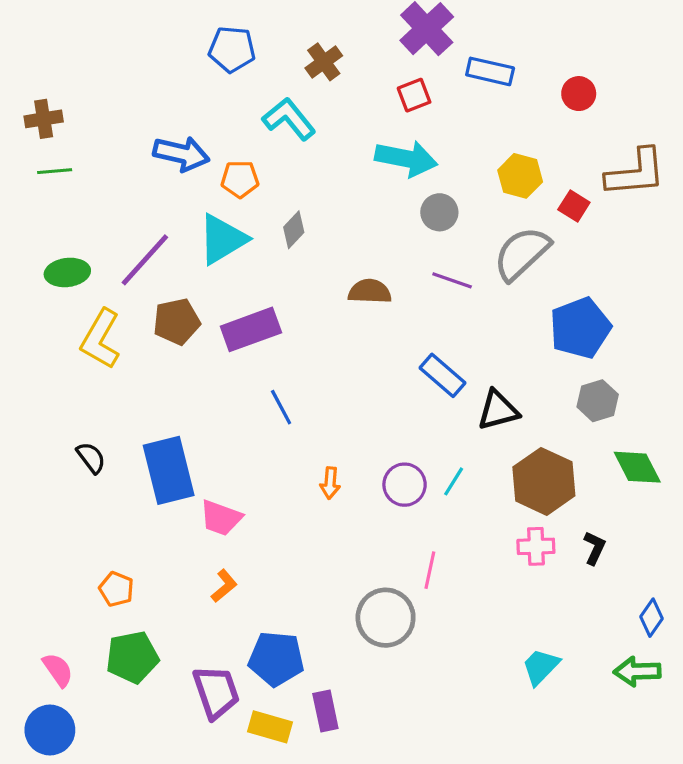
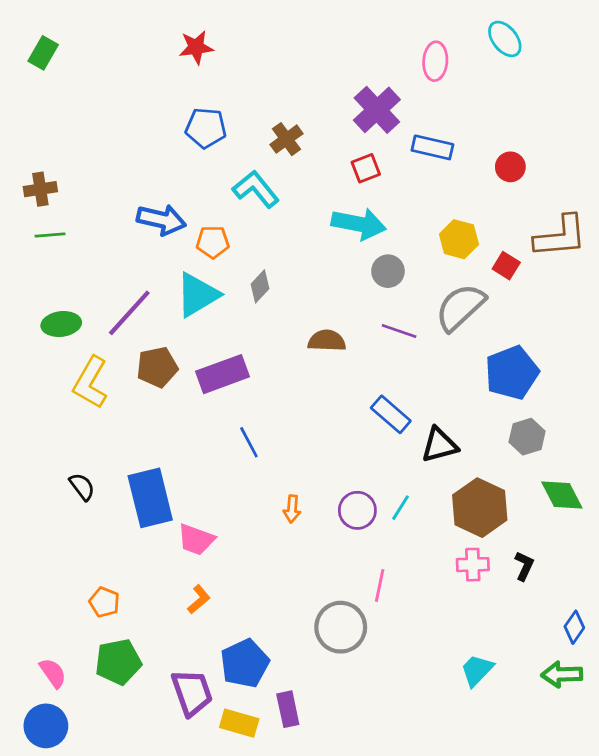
blue pentagon: (276, 659) -> (245, 663), turned -30

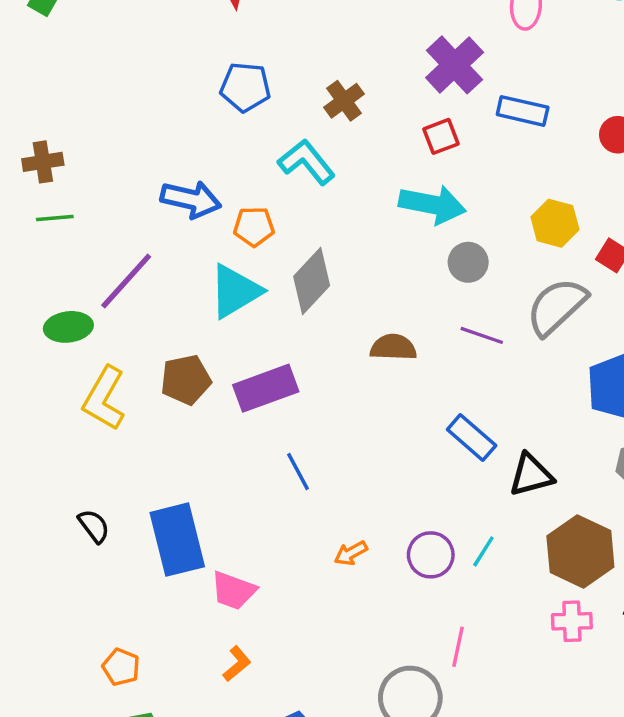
gray diamond: (260, 286) -> (312, 281), size x1.6
purple line: (129, 313) -> (126, 281), moved
orange arrow: (292, 509) -> (351, 553), turned 56

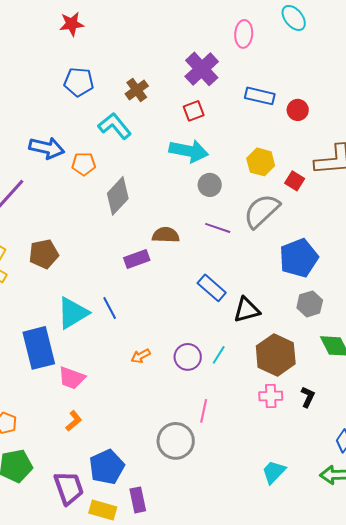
blue rectangle: (523, 111) -> (260, 96), moved
cyan triangle: (235, 291) -> (73, 313), moved
purple rectangle: (266, 388) -> (137, 259), moved, size x0.7

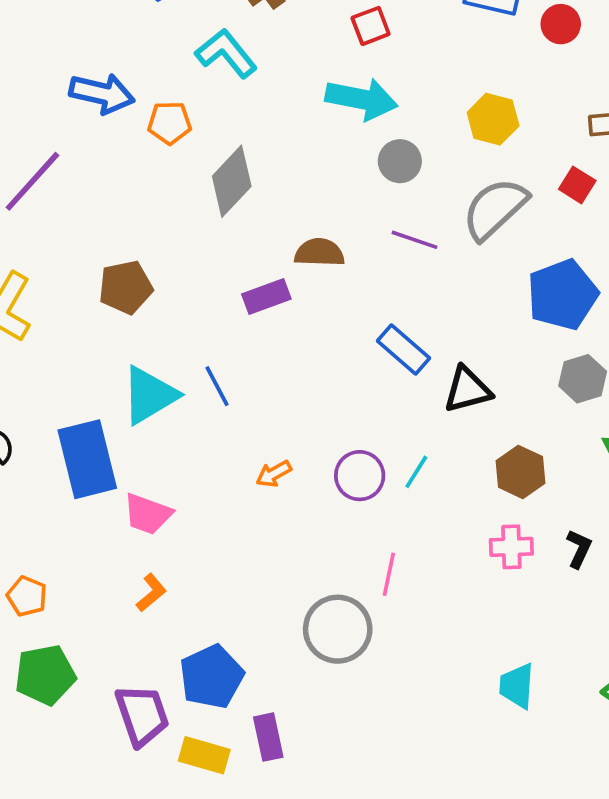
red square: (295, 181) -> (577, 185), moved
brown pentagon: (44, 254) -> (126, 287), moved
brown hexagon: (276, 355) -> (521, 472), size x0.7
cyan trapezoid: (274, 472) -> (517, 686), turned -40

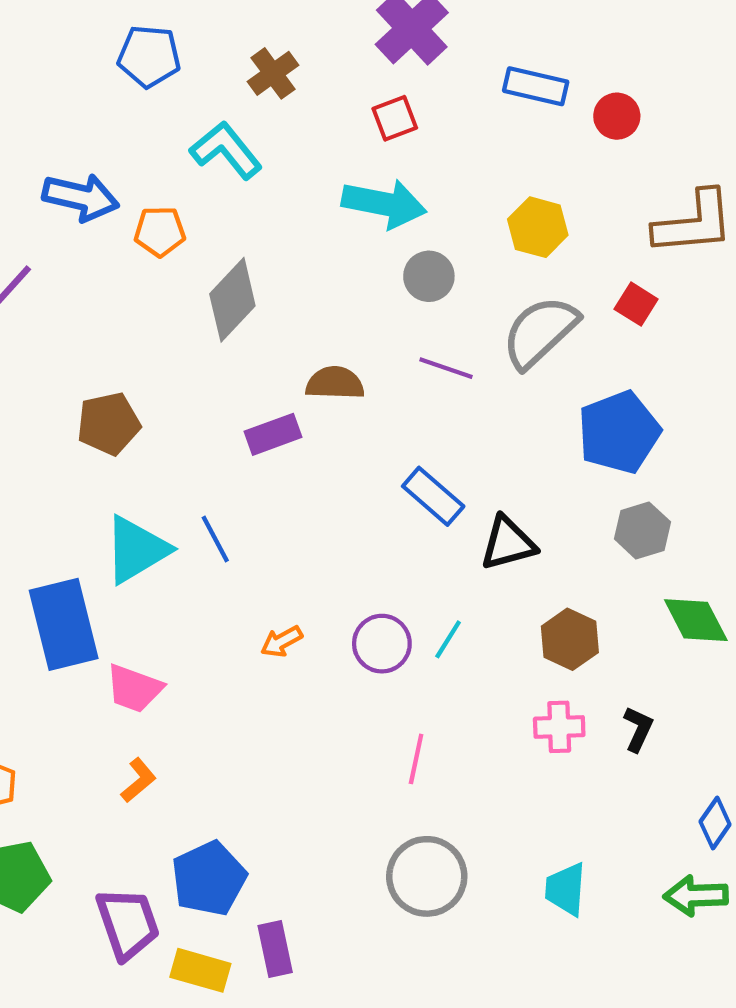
gray circle: (338, 629) -> (427, 876), moved

